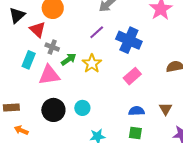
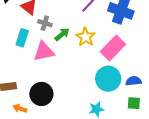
pink rectangle: (132, 76) -> (113, 48), moved, size x1.4
cyan circle: (82, 108) -> (108, 79), moved, size x1.6
black circle: (53, 110) -> (41, 94), moved

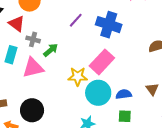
yellow star: (86, 37) -> (78, 76), moved, turned -30

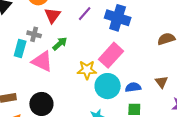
red triangle: (17, 24) -> (53, 15), moved, turned 30
gray cross: (33, 39) -> (34, 34), moved
pink triangle: (33, 68) -> (42, 61), turned 40

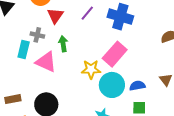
green arrow: (60, 44) -> (63, 44), turned -56

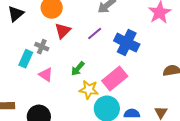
green arrow: (63, 44) -> (78, 69), moved, turned -140
pink triangle: (46, 62) -> (46, 75), size x0.7

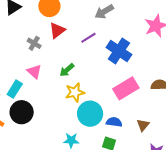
cyan rectangle: (26, 59) -> (15, 89), moved
pink rectangle: (115, 79) -> (126, 88), moved
yellow star: (89, 90) -> (75, 92), turned -30

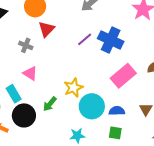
purple line: (88, 38) -> (85, 39), moved
green arrow: (67, 70) -> (50, 104), moved
cyan rectangle: (15, 89) -> (14, 94), turned -54

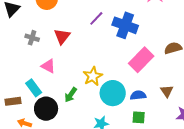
red triangle: (46, 29) -> (62, 36), moved
purple line: (85, 39) -> (96, 18), moved
gray cross: (26, 45) -> (32, 38), moved

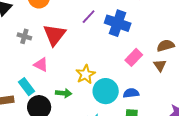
red triangle: (62, 36) -> (54, 35), size x1.4
pink rectangle: (141, 60) -> (134, 57), size x0.7
brown triangle: (167, 91) -> (160, 65), moved
green arrow: (71, 95) -> (64, 93), turned -119

